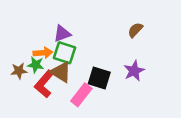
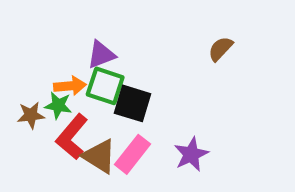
purple star: (134, 71) -> (191, 154), moved
brown triangle: (61, 72) -> (99, 156), moved
black square: (99, 78) -> (133, 103), moved

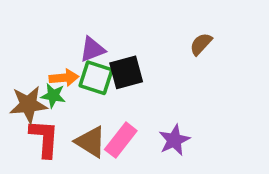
black square: (133, 103) -> (126, 72), moved, turned -32
brown star: (31, 115) -> (28, 104), size x1.5
red L-shape: (72, 137) -> (44, 138), moved, turned 144

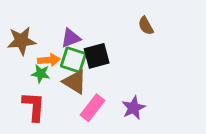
brown semicircle: (201, 44) -> (146, 26), moved, turned -72
brown star: (28, 104) -> (21, 41), moved
brown triangle: (91, 142) -> (75, 82), moved

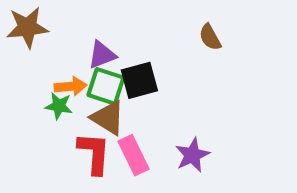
brown star: (21, 41) -> (27, 27), moved
red L-shape: (34, 106) -> (94, 153), moved
pink rectangle: (93, 108) -> (133, 155), turned -64

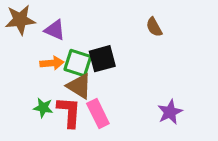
purple triangle: (102, 55) -> (55, 30), moved, turned 45
green star: (59, 106) -> (43, 108), moved
purple star: (192, 155) -> (170, 112), moved

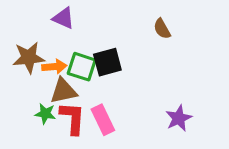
brown star: (20, 20) -> (29, 58), moved
purple triangle: (55, 30) -> (63, 18), moved
brown triangle: (79, 86) -> (63, 91), moved, turned -44

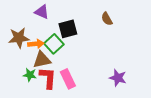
black square: (107, 62) -> (68, 29), moved
green square: (82, 67) -> (54, 44), turned 30
purple star: (179, 118) -> (118, 78), turned -30

